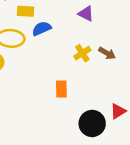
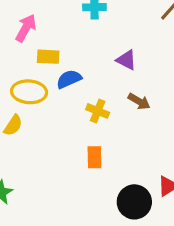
yellow cross: (82, 53) -> (98, 111), moved, turned -35
brown arrow: (107, 53) -> (139, 101), moved

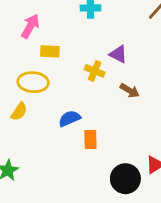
blue semicircle: (69, 79) -> (69, 119), moved
yellow cross: (98, 111) -> (95, 71), moved

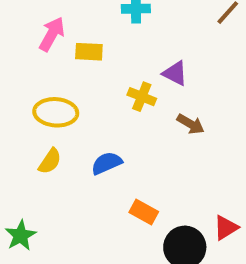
yellow rectangle: (50, 51) -> (89, 52), moved
yellow semicircle: (19, 112) -> (50, 161), moved
orange rectangle: (90, 140) -> (144, 212), moved, turned -60

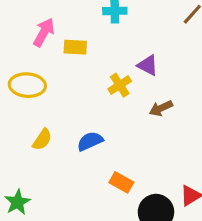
yellow cross: (142, 97) -> (120, 85), turned 35
yellow ellipse: (56, 112) -> (27, 85), moved
brown arrow: (191, 124) -> (161, 108), turned 125

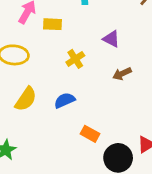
yellow cross: (120, 85) -> (75, 59), moved
yellow semicircle: (42, 140) -> (26, 99), size x1.4

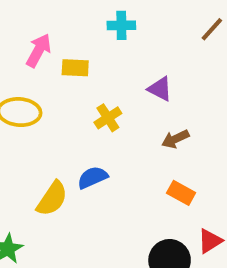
yellow semicircle: (26, 99) -> (52, 199), moved
orange rectangle: (90, 134) -> (181, 193), moved

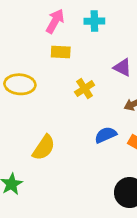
pink arrow: (39, 50) -> (55, 21), moved
blue semicircle: (93, 177) -> (106, 135), moved

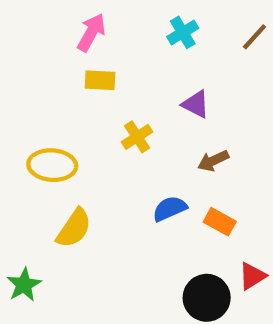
cyan cross: (94, 21) -> (183, 32), moved, turned -30
yellow ellipse: (20, 84) -> (52, 165), moved

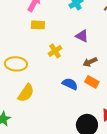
blue semicircle: (170, 209) -> (70, 84), turned 49
orange rectangle: (220, 222) -> (92, 82), moved

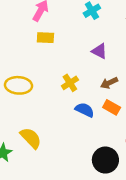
yellow cross: (55, 51) -> (70, 83), moved
yellow semicircle: (26, 93) -> (31, 138), moved, turned -78

